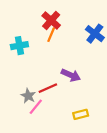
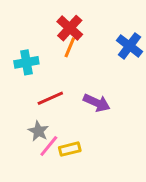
red line: (48, 88) -> (50, 98), moved
yellow rectangle: (81, 114) -> (70, 149), moved

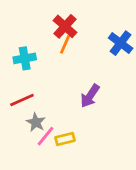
red line: (50, 98) -> (22, 100), moved
purple arrow: (97, 103) -> (90, 96), turned 100

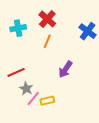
orange line: (65, 44) -> (47, 41), moved
cyan cross: (25, 58) -> (18, 28), moved

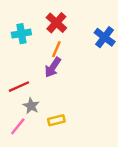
purple arrow: (65, 69) -> (53, 67), moved
pink line: (33, 99) -> (18, 126), moved

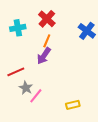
yellow rectangle: (56, 120) -> (73, 105), moved
pink line: (18, 126) -> (36, 96), moved

